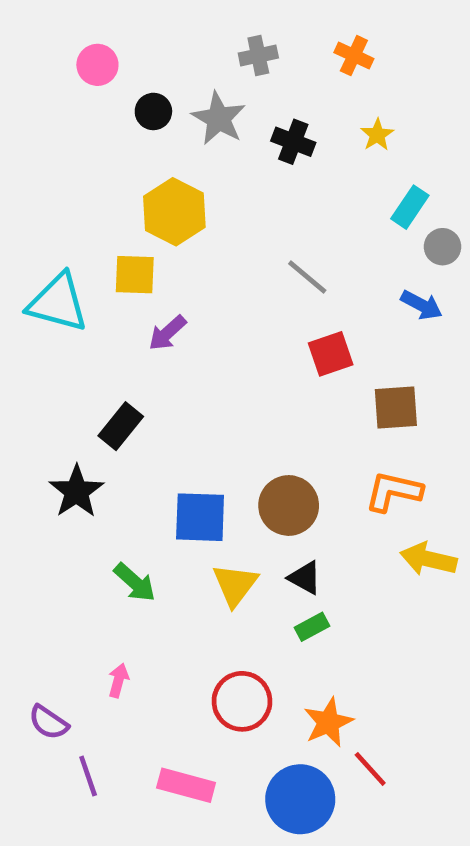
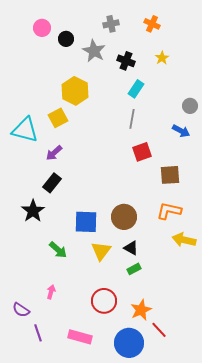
black circle: (153, 111) -> (66, 39), moved
cyan rectangle: (410, 207) -> (136, 89), moved
yellow square: (135, 275) -> (58, 118), turned -30
gray line: (307, 277) -> (132, 119), turned 60
purple arrow: (167, 333) -> (54, 153), moved

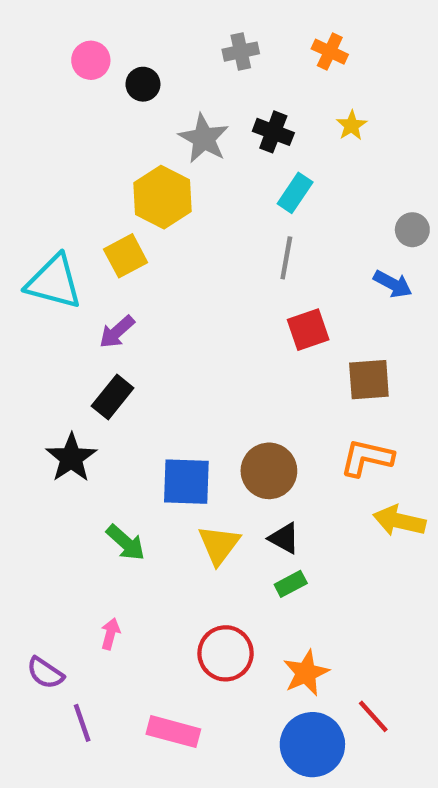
gray star: (94, 51) -> (204, 138), moved
red line: (159, 330) -> (373, 716), moved
blue circle: (129, 343) -> (312, 745), moved

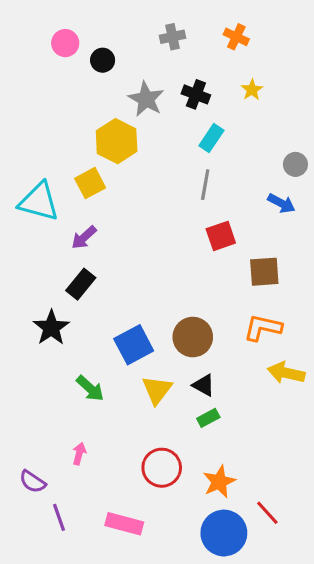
blue square: (186, 482) -> (134, 345), turned -30

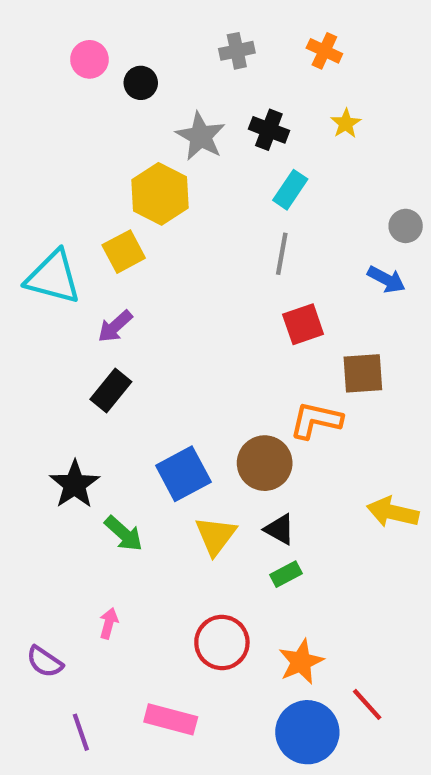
black star: (51, 328) -> (75, 484), moved
orange L-shape: (263, 328) -> (316, 420), moved
purple line: (59, 517) -> (81, 732), moved

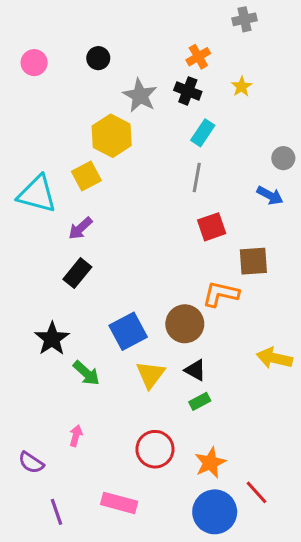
gray cross: (237, 51) -> (245, 19), moved
orange cross: (324, 51) -> (198, 57), moved, turned 35
pink circle: (89, 59) -> (34, 63), moved

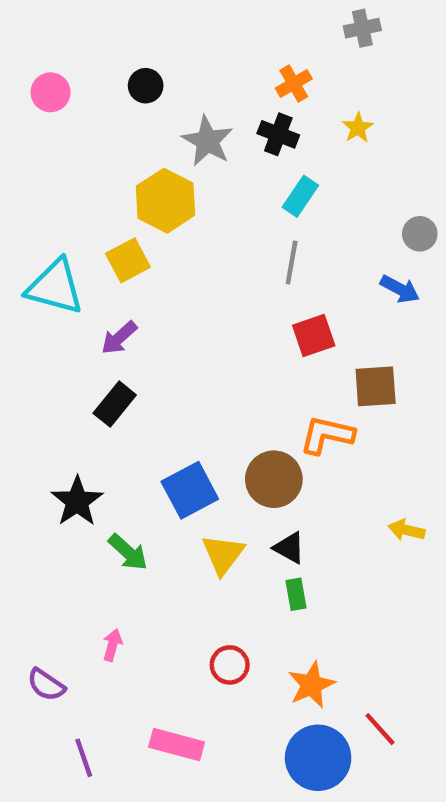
yellow arrow: (274, 358) -> (407, 530), size x0.7
green rectangle: (200, 401) -> (296, 594), turned -72
red circle: (155, 449) -> (230, 665), size x0.7

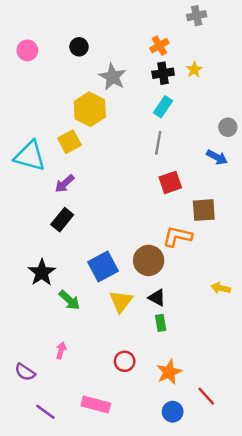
black cross: (278, 134) -> (163, 73), moved, turned -30
purple line: (84, 758) -> (45, 412), turned -35
blue circle: (318, 758) -> (173, 412), size x0.6

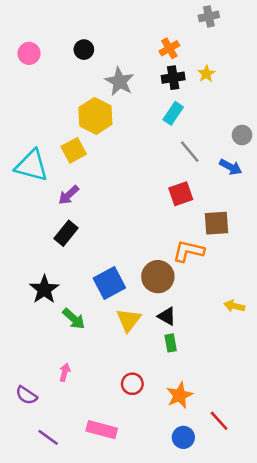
gray line: (158, 143) -> (190, 152), moved, turned -50

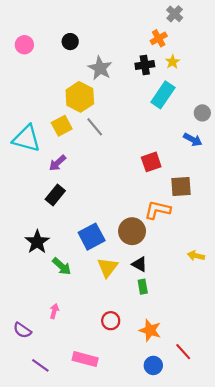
gray cross: (209, 16) -> (175, 14), turned -35
orange cross: (169, 48) -> (159, 38), moved
cyan rectangle: (173, 113) -> (163, 95), moved, size x1.4
gray line: (190, 152) -> (95, 127), moved
orange star: (180, 395) -> (150, 330), turned -30

